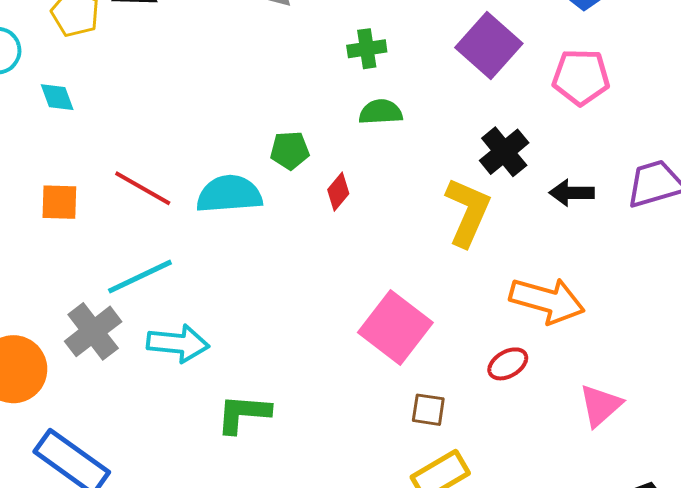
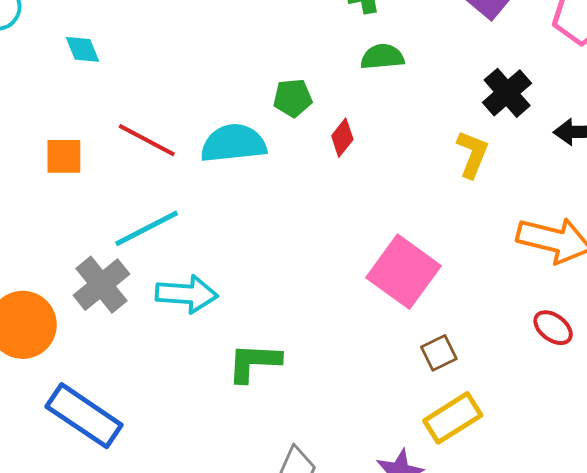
cyan diamond: (57, 97) -> (82, 49), moved
yellow L-shape: (468, 212) -> (472, 154), size x0.7
red ellipse: (508, 364) -> (553, 328), moved, turned 69
brown square: (428, 410) -> (439, 353), turned -33

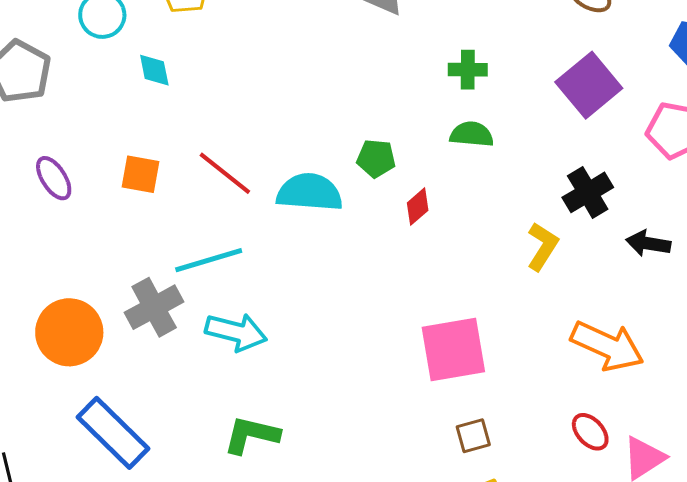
cyan diamond: (82, 49) -> (154, 70), moved
pink square: (403, 272) -> (453, 350), turned 34
green L-shape: (254, 362) -> (251, 435), moved

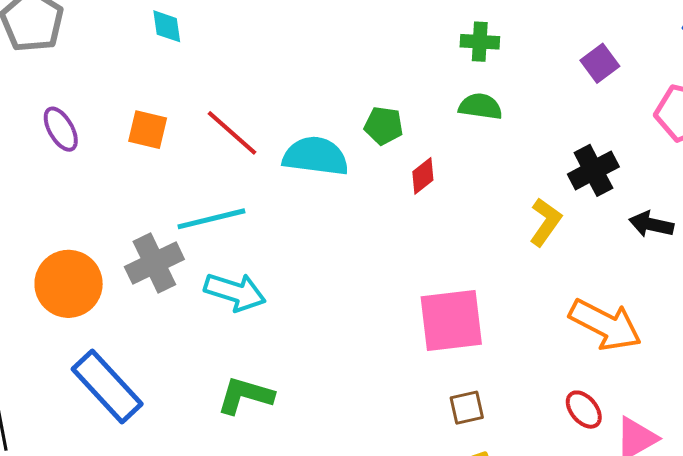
purple square: (589, 85) -> (600, 63), size x0.6

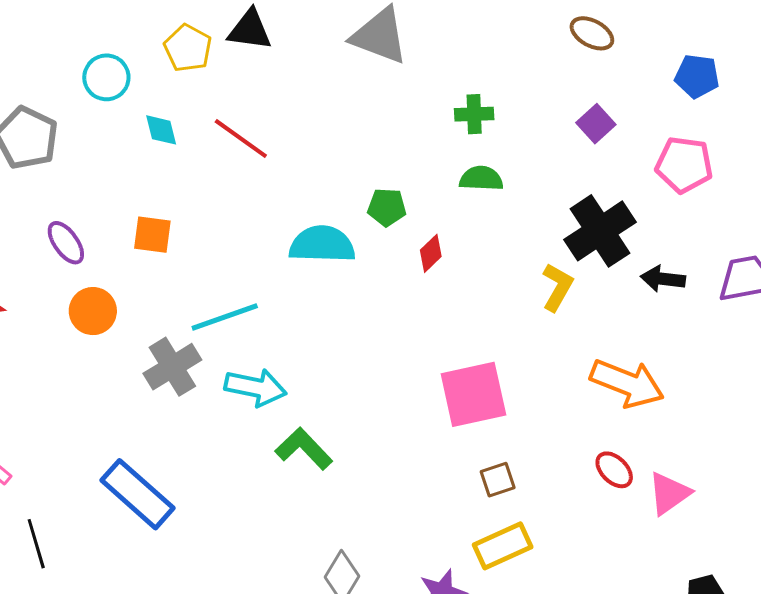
red line: (232, 133) -> (241, 139), moved
black cross: (593, 170) -> (600, 231), size x1.4
orange circle: (69, 284) -> (93, 311), moved, size x0.7
green L-shape: (245, 396) -> (304, 449), moved, turned 36

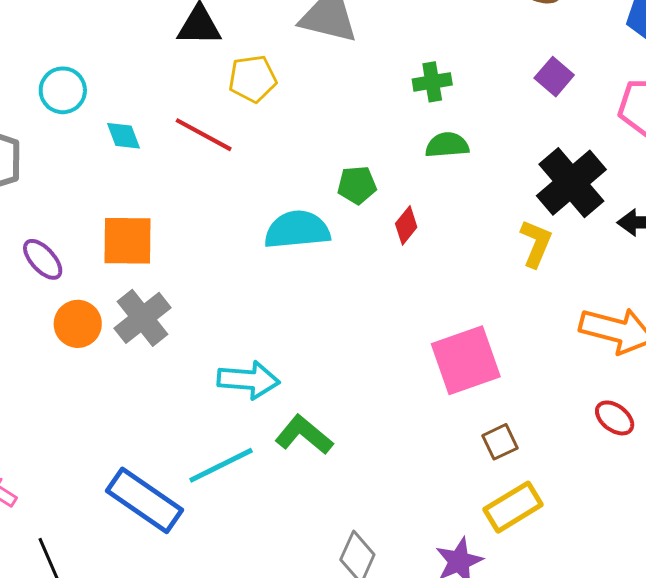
yellow pentagon: (188, 48) -> (252, 79), moved, turned -30
orange square: (152, 235) -> (128, 241), size x1.4
cyan line: (225, 317) -> (221, 465), moved
gray cross: (172, 367) -> (142, 318), moved

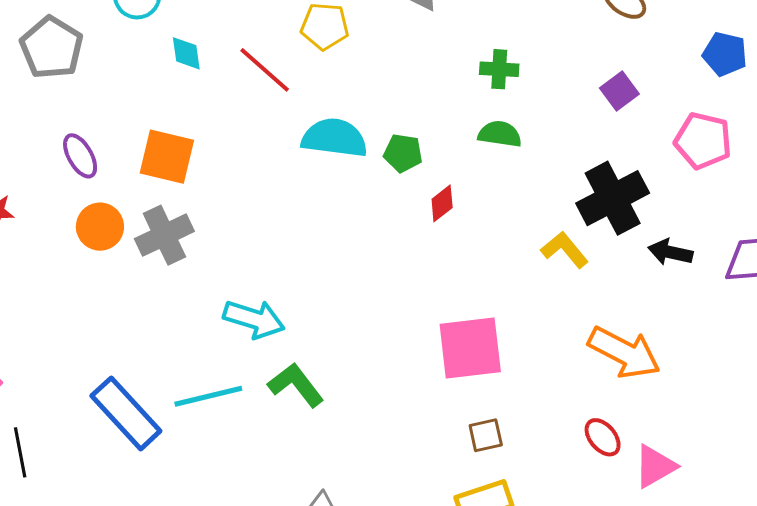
cyan semicircle: (297, 230) -> (334, 138), moved
yellow L-shape: (536, 243) -> (565, 250), turned -75

